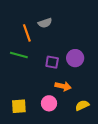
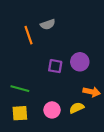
green line: (19, 55) -> (20, 89), moved
orange arrow: (63, 86) -> (92, 92), moved
yellow semicircle: (82, 105) -> (77, 108), moved

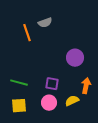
purple square: (55, 66) -> (52, 84), moved
orange arrow: (92, 92) -> (86, 86), turned -91

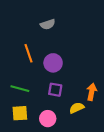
orange line: (27, 33) -> (28, 53), moved
purple circle: (75, 58) -> (53, 63), moved
pink circle: (49, 103) -> (48, 119), moved

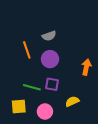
gray semicircle: (48, 24) -> (49, 36), moved
green line: (20, 89) -> (32, 87), moved
orange arrow: (92, 92) -> (86, 67), moved

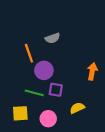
purple circle: (50, 59) -> (44, 70), moved

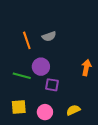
orange line: (29, 53) -> (27, 40), moved
green line: (34, 93) -> (22, 76), moved
yellow semicircle: (77, 108) -> (73, 110), moved

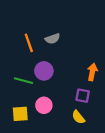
purple square: (52, 85) -> (83, 96), moved
yellow semicircle: (73, 110) -> (78, 117), turned -104
pink circle: (45, 112) -> (44, 105), moved

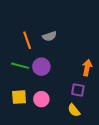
green line: (23, 81) -> (20, 66), moved
yellow square: (20, 114) -> (19, 97), moved

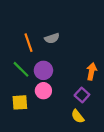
green line: (20, 66) -> (21, 69), turned 30
purple square: (78, 90) -> (82, 95), turned 32
pink circle: (41, 99) -> (43, 91), moved

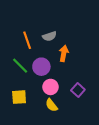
orange arrow: (92, 71) -> (64, 53), moved
pink circle: (43, 91) -> (51, 87), moved
yellow semicircle: (78, 116) -> (52, 105), moved

